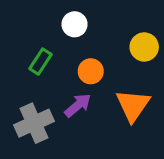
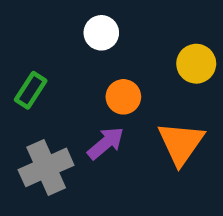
green rectangle: (40, 62) -> (31, 90), moved

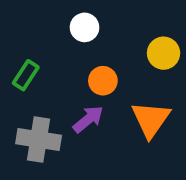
gray cross: (46, 167) -> (39, 139), turned 33

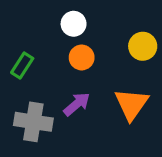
orange circle: (103, 81) -> (82, 57), moved

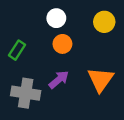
yellow circle: (143, 46) -> (104, 22), moved

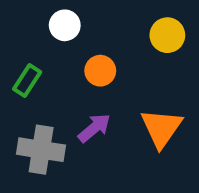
white circle: (56, 18) -> (65, 25), moved

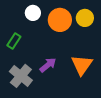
orange circle: (100, 71) -> (60, 20), moved, size x1.5
gray cross: (41, 150) -> (21, 76), turned 30

